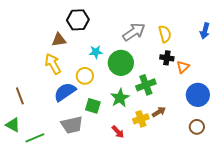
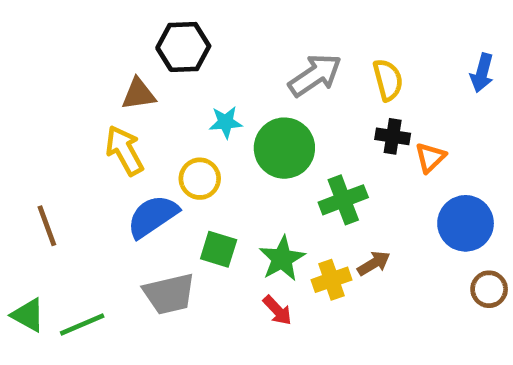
green star: (120, 98) -> (282, 259), moved
green triangle: (13, 125) -> (28, 315), moved
brown circle: (197, 127) -> (489, 289), moved

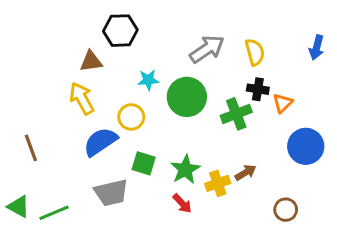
green cross: (343, 200) -> (236, 114), moved
brown circle: (489, 289) -> (286, 210), moved

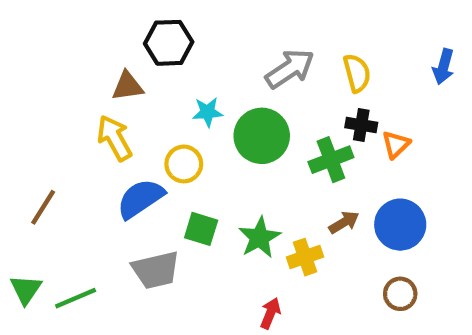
blue circle: (306, 146) -> (400, 225), moved
brown line: (31, 148) -> (43, 207), turned 52
brown arrow: (246, 173) -> (344, 222), moved
red arrow: (182, 203) -> (270, 313), moved, turned -115
green triangle: (19, 207) -> (26, 289), turned 35

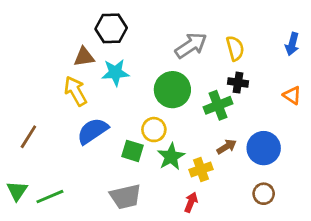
cyan star: (208, 112) -> (115, 73), moved, size x1.4
orange triangle: (396, 144) -> (292, 95), moved, turned -42
yellow circle: (184, 164) -> (154, 130), moved
gray trapezoid: (156, 270) -> (125, 197), moved
red arrow: (270, 313) -> (191, 202), moved

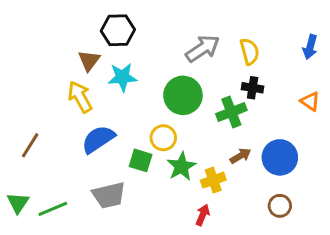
brown triangle: (84, 57) -> (89, 61), turned -45
gray trapezoid: (125, 197) -> (109, 195), moved

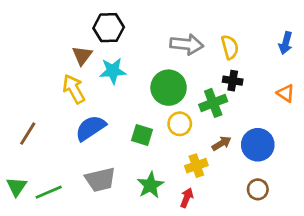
gray arrow: (203, 48) -> (187, 44), turned 40
yellow circle: (163, 138) -> (180, 124), moved
green square: (141, 160) -> (142, 135), moved
green star: (181, 166) -> (150, 185), moved

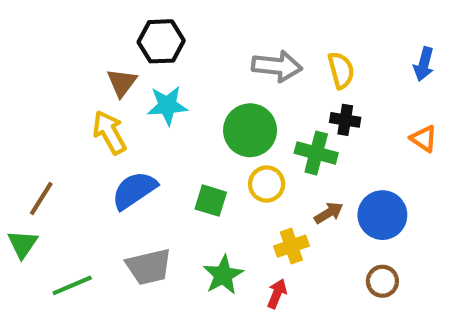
green cross: (213, 103) -> (316, 153), turned 36
green triangle: (17, 187) -> (23, 244), moved

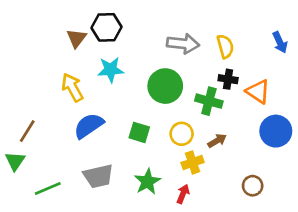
blue arrow: (424, 64) -> (280, 42), turned -40
brown triangle: (122, 83) -> (76, 38), moved
orange triangle: (424, 139) -> (258, 91), moved, size x1.4
yellow circle: (267, 184) -> (182, 134), moved
blue circle: (382, 215) -> (276, 131), moved

